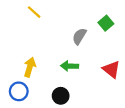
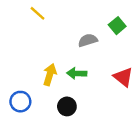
gray semicircle: (79, 36) -> (88, 40), turned 42
yellow arrow: (30, 67) -> (50, 75), moved

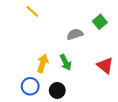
green arrow: (77, 73) -> (66, 62), turned -119
blue circle: (20, 102) -> (30, 86), moved

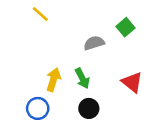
black circle: (57, 90) -> (89, 108), moved

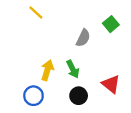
gray semicircle: (94, 43) -> (83, 38), turned 132
red triangle: (132, 82) -> (111, 84), moved

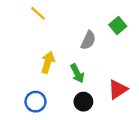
yellow arrow: (47, 70) -> (48, 62), moved
red triangle: (111, 84) -> (118, 89), turned 48

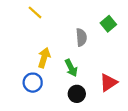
gray semicircle: (88, 40) -> (81, 37), turned -30
blue circle: (36, 102) -> (33, 83), moved

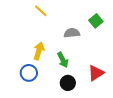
yellow line: (35, 12) -> (41, 11), moved
gray semicircle: (81, 37) -> (72, 33), turned -91

